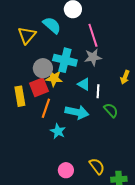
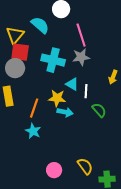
gray circle: (43, 68) -> (15, 68), moved
yellow star: (54, 78) -> (57, 98), moved
red square: (39, 87) -> (20, 52), moved, turned 30
cyan arrow: (77, 112) -> (65, 112), size x0.7
cyan star: (58, 131) -> (33, 131), moved

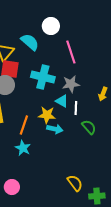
gray star: (81, 57) -> (71, 84), moved
pink circle: (54, 170) -> (12, 187), moved

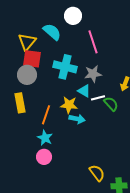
white line: (76, 108) -> (98, 98), turned 72
green semicircle: (89, 127) -> (111, 104), moved
pink circle: (12, 187) -> (44, 157), moved

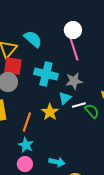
white circle: (73, 16) -> (73, 30), moved
cyan triangle: (84, 91) -> (65, 98), turned 48
yellow star: (69, 105) -> (50, 112), turned 30
cyan arrow: (77, 119) -> (57, 162), moved

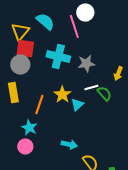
pink line: (74, 49) -> (74, 27), moved
cyan triangle: (65, 98) -> (77, 105), moved
cyan star: (26, 145) -> (29, 128), moved
pink circle: (25, 164) -> (25, 147), moved

